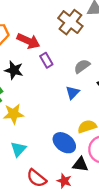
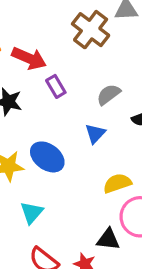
blue ellipse: (64, 143) -> (47, 157), moved
cyan triangle: (18, 149) -> (32, 212), moved

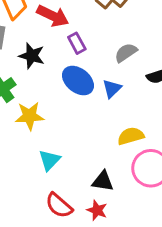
blue ellipse: (47, 157) -> (78, 81), moved
black triangle: (108, 239) -> (103, 181), moved

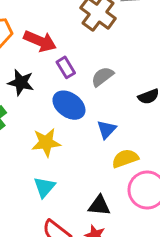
gray semicircle: (126, 53) -> (102, 77), moved
blue triangle: (112, 89) -> (107, 129), moved
yellow star: (30, 116) -> (46, 143), moved

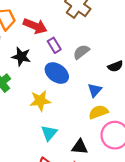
blue triangle: (107, 129) -> (95, 90), moved
cyan triangle: (44, 187) -> (49, 133), moved

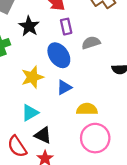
blue triangle: (95, 90) -> (64, 87), moved
yellow star: (40, 101) -> (32, 77), turned -30
black triangle: (80, 147) -> (43, 135), moved

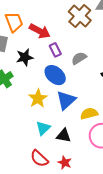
black star: (29, 26) -> (25, 57), turned -30
blue triangle: (64, 87) -> (66, 100), size x1.5
black triangle: (43, 135) -> (64, 136), moved

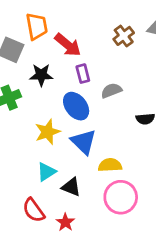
brown cross: (80, 16) -> (124, 36), size x0.7
blue triangle: (66, 100) -> (84, 142), turned -45

